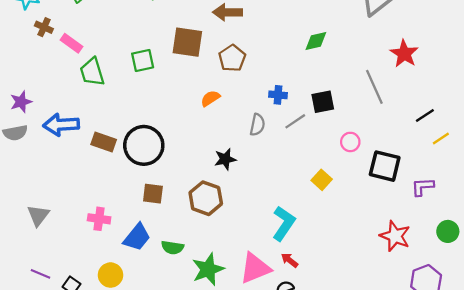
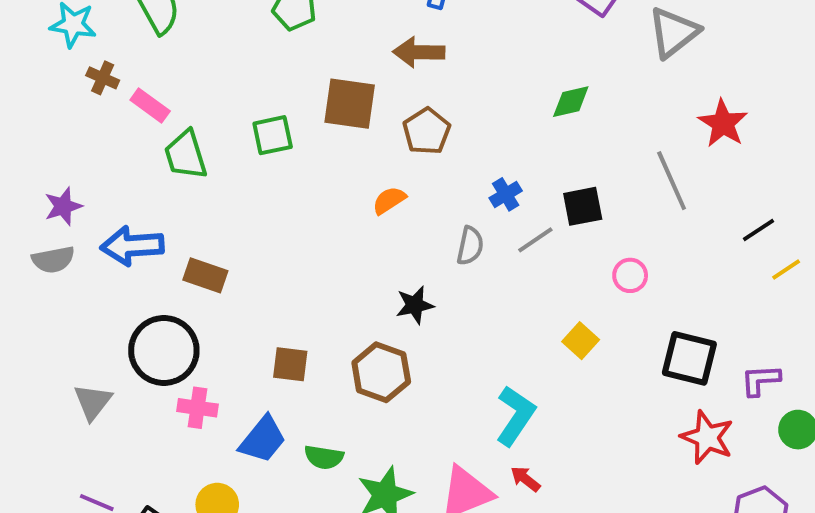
blue cross: (278, 95) -> (506, 194), turned -36
black circle: (144, 145) -> (164, 350), moved
black square: (385, 166) -> (689, 358), moved
purple L-shape: (423, 187) -> (760, 380), moved

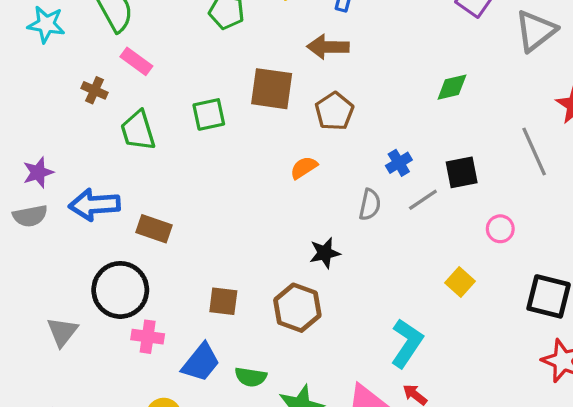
brown cross: (103, 78) -> (94, 90), moved
pink rectangle: (150, 106) -> (136, 61), moved

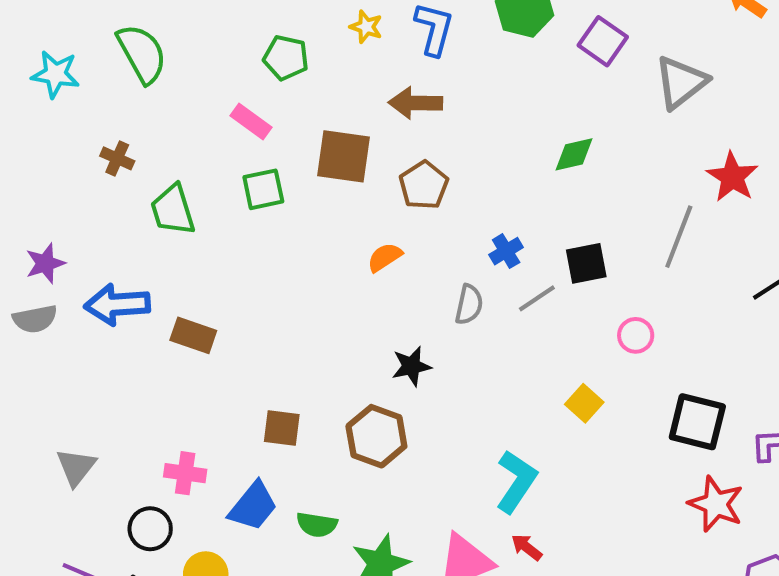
pink rectangle: (136, 61) -> (251, 121), moved
gray line: (534, 152) -> (679, 237), turned 45
black circle: (120, 290) -> (150, 529), moved, size x0.6

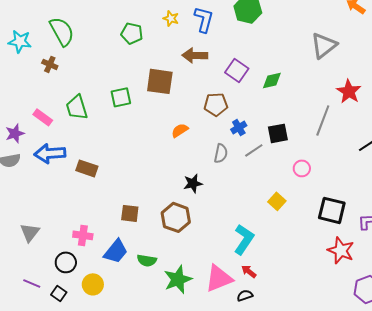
purple square: (603, 41) -> (237, 70), moved
pink rectangle: (251, 121) -> (43, 117), moved
brown cross: (117, 158) -> (50, 64), moved
brown pentagon: (424, 185) -> (216, 104), moved, turned 30

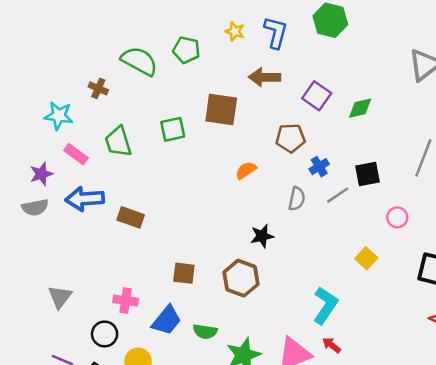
green semicircle: (62, 31) -> (139, 61), moved, turned -32
cyan star: (20, 41) -> (59, 116), moved
brown cross: (50, 64) -> (98, 88), moved

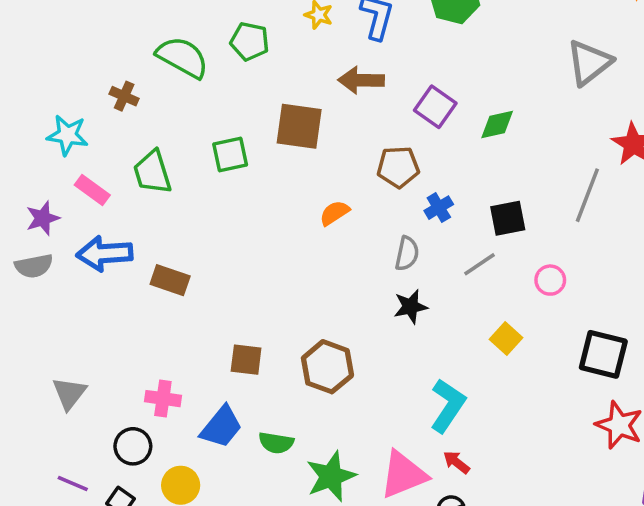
gray line: (338, 195) -> (479, 264), moved
black star: (262, 236) -> (411, 307), moved

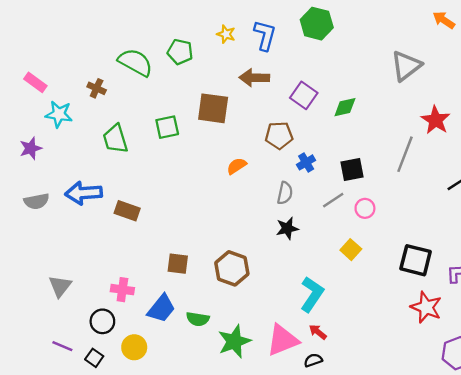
pink rectangle: (92, 190) -> (35, 82), moved
purple star: (43, 218) -> (31, 148), moved
pink circle: (550, 280) -> (365, 208), moved

